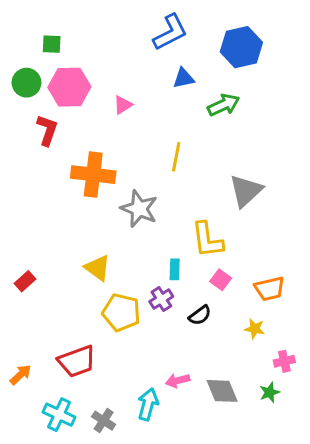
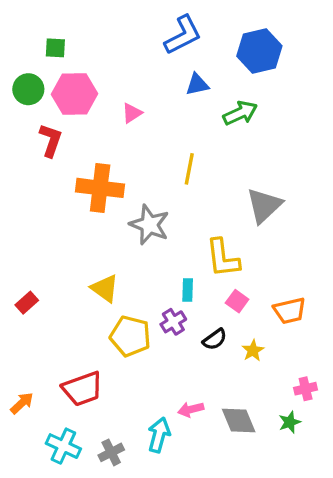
yellow star: (255, 329) -> (253, 350), moved, turned 30
gray cross: (104, 421) -> (111, 452), turned 30

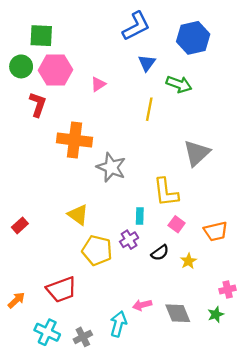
green square: (55, 48) -> (41, 36), size x1.5
blue triangle: (197, 84) -> (147, 63), turned -42
green arrow: (240, 113) -> (179, 84), turned 45
yellow line: (189, 169) -> (149, 109), moved

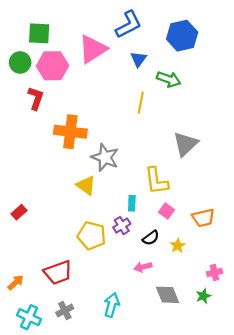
pink triangle: (98, 84) -> (93, 49), moved, size x2.0
yellow triangle: (78, 215) -> (86, 185), moved
pink arrow: (142, 305) -> (143, 267), moved
cyan cross: (47, 332) -> (29, 317), moved
gray cross: (83, 337) -> (65, 310), moved

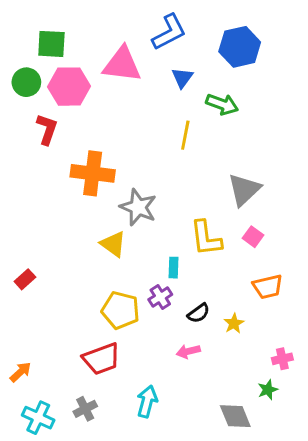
pink triangle: (93, 49) -> (122, 65), turned 40
pink square: (166, 211) -> (253, 237), moved
red trapezoid: (58, 272) -> (101, 359), moved
gray diamond: (168, 295) -> (235, 416), moved

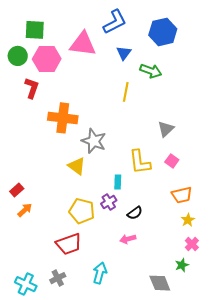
gray triangle: (244, 190) -> (166, 129), size x0.7
yellow star: (234, 323) -> (188, 220), moved
pink cross: (282, 359) -> (192, 244), turned -32
orange arrow: (21, 372) -> (25, 210), moved

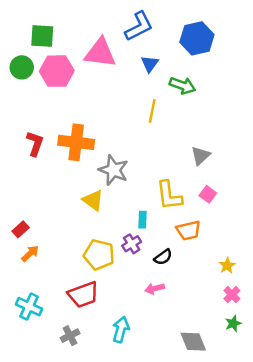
red L-shape: (32, 88) -> (35, 144), moved
orange trapezoid: (182, 195) -> (188, 231), moved
green star: (182, 265) -> (233, 324), moved
cyan cross: (26, 284) -> (29, 307), moved

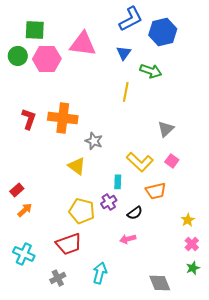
blue L-shape: (139, 26) -> (131, 19), moved
gray star: (114, 170) -> (94, 141), size x0.7
yellow L-shape: (169, 195) -> (140, 162), turned -40

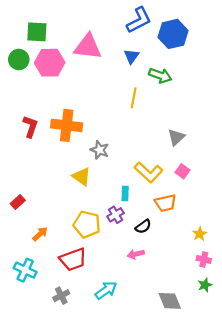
orange arrow: (25, 210) -> (40, 234), moved
pink cross: (192, 244) -> (204, 259), turned -32
cyan arrow: (100, 273) -> (106, 290), turned 40

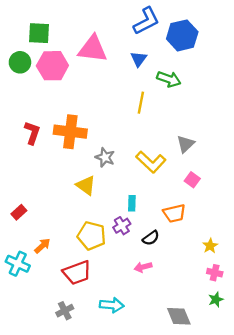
yellow L-shape: (149, 172) -> (151, 162), moved
cyan cross: (25, 270) -> (18, 264), moved
cyan arrow: (106, 290) -> (112, 305), turned 40

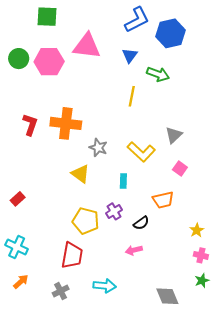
green square: (39, 33) -> (47, 17), moved
cyan rectangle: (132, 203) -> (123, 181), moved
orange arrow: (42, 246) -> (21, 282), moved
red trapezoid: (77, 273) -> (72, 255), turned -60

